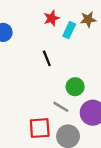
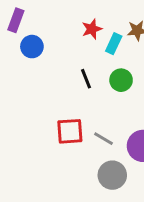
green circle: (75, 87) -> (121, 80), moved
red square: (40, 128) -> (70, 131), moved

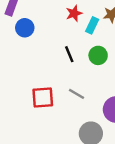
red square: (70, 131) -> (43, 97), moved
gray line: (104, 139) -> (76, 94), moved

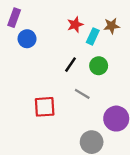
black line: (69, 54) -> (70, 65), turned 56
gray line: (76, 94) -> (82, 94), moved

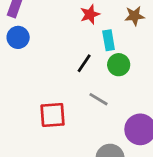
cyan rectangle: (93, 36) -> (109, 40), moved, turned -35
blue circle: (27, 39) -> (18, 37), moved

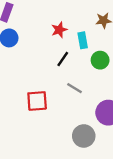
red star: (90, 14) -> (59, 30), moved
green circle: (119, 65) -> (100, 60), moved

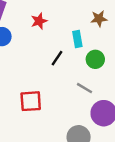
red star: (59, 30) -> (39, 21), moved
gray line: (74, 88) -> (85, 88), moved

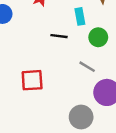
black line: (57, 58) -> (59, 36), turned 63

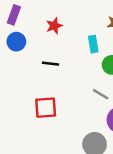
black line: (59, 36) -> (51, 64), moved

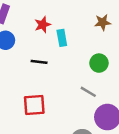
cyan rectangle: (93, 44) -> (62, 38), moved

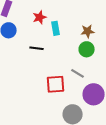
brown star: (103, 22) -> (88, 31), moved
red square: (34, 105) -> (56, 84), moved

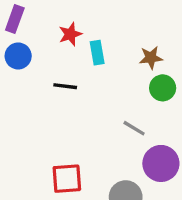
green circle: (87, 49) -> (163, 88), moved
red square: (56, 84) -> (67, 179), moved

